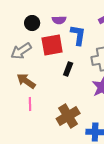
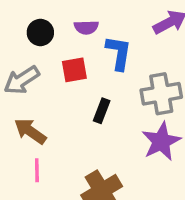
red square: (52, 45) -> (74, 70), size x0.7

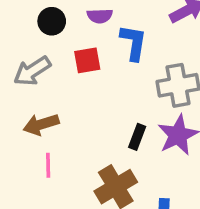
black rectangle: (102, 111) -> (137, 137), moved
brown arrow: (30, 131) -> (41, 124), turned -52

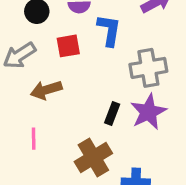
brown arrow: (41, 124) -> (46, 90), moved

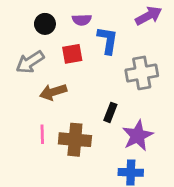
purple star: (148, 112) -> (138, 136), moved
brown cross: (93, 158) -> (75, 140), moved, turned 36

